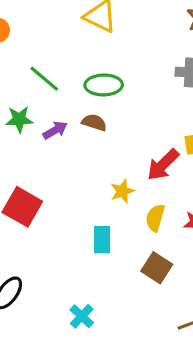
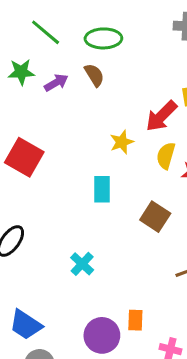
brown semicircle: (94, 122) -> (94, 75), turned 40
yellow semicircle: (155, 218) -> (166, 156), moved

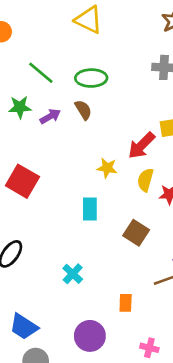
yellow star: (122, 142) -> (107, 168), turned 30
orange rectangle: (135, 320) -> (126, 303), moved

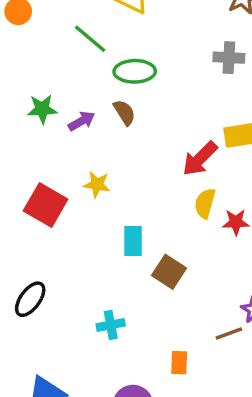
green line: (41, 73) -> (90, 39), moved
yellow star: (107, 168) -> (97, 184), moved
brown square: (136, 233) -> (169, 272), moved
cyan cross: (73, 274) -> (111, 325), turned 36

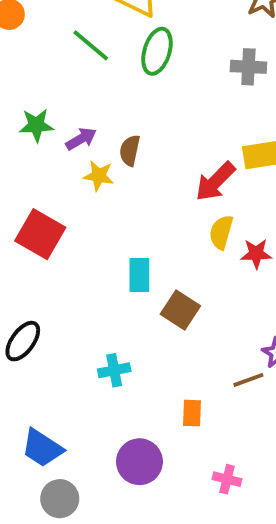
green ellipse: (135, 71) -> (157, 51), moved, turned -72
brown semicircle: (124, 112) -> (130, 150), moved, turned -136
yellow star: (97, 184) -> (99, 176), moved

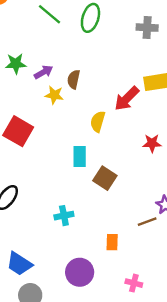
yellow semicircle: (221, 232) -> (98, 122), moved

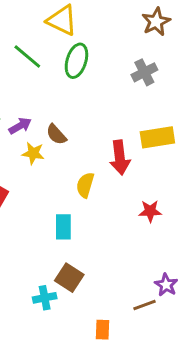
gray cross: (147, 28) -> (144, 72), turned -30
brown semicircle: (74, 79) -> (56, 134), turned -54
red arrow: (127, 99) -> (120, 158), turned -52
brown square: (105, 178) -> (69, 278), moved

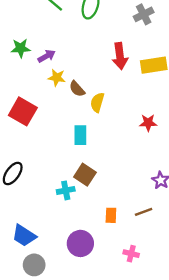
brown semicircle: (56, 134) -> (77, 89), moved
red arrow: (120, 158) -> (120, 56), moved
brown line: (144, 305) -> (144, 212), moved

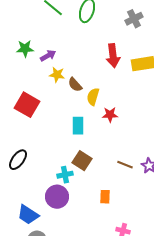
red star: (148, 123) -> (110, 115), moved
brown line: (144, 212) -> (125, 165), moved, turned 42
purple circle: (80, 243) -> (57, 197), moved

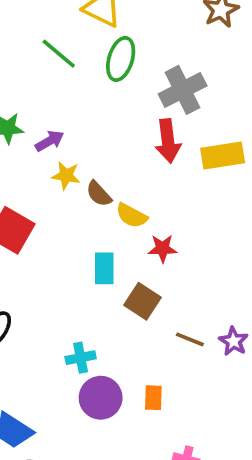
gray cross: (134, 19) -> (183, 90), moved, size x1.4
yellow semicircle: (93, 97) -> (132, 216), turned -78
brown square: (82, 161) -> (142, 301), moved
purple circle: (57, 197) -> (101, 398), moved

